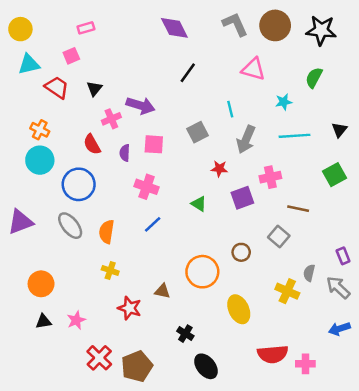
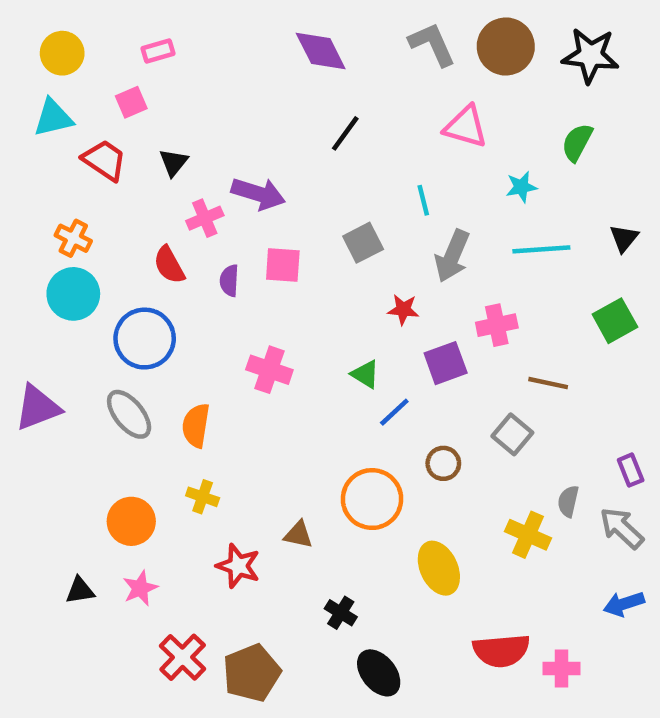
yellow circle: (20, 29) -> (62, 53), moved
pink cross: (147, 187) -> (269, 370), moved
blue line: (153, 224) -> (394, 412), moved
orange circle: (41, 284) -> (131, 521), moved

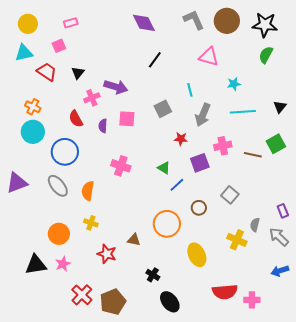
green semicircle: (577, 142) -> (266, 55), moved
brown line: (548, 383) -> (253, 155), moved
black triangle: (80, 590) -> (36, 265), size x1.6

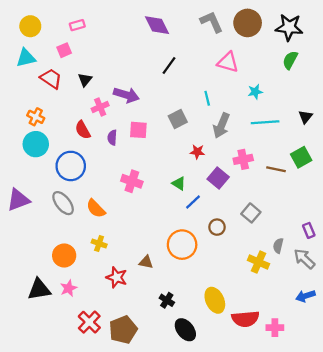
purple square: (200, 163) -> (218, 178), turned -30
orange semicircle: (88, 191) -> (96, 209), turned -54
yellow ellipse: (197, 255) -> (215, 300), moved

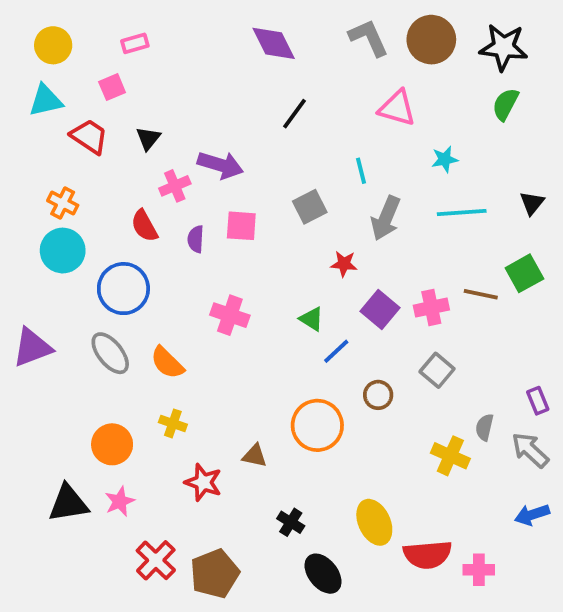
pink cross: (243, 159) -> (431, 308), moved

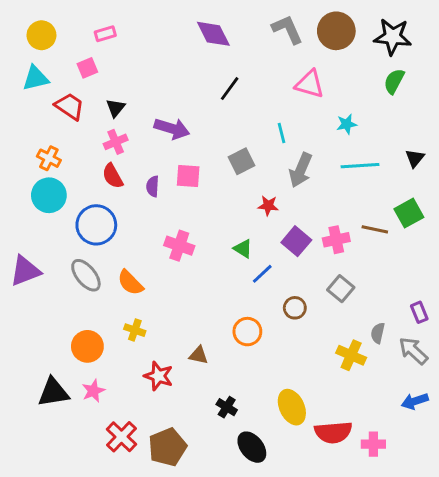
pink cross: (175, 186) -> (116, 142), moved
orange circle: (317, 425) -> (247, 332), size x0.7

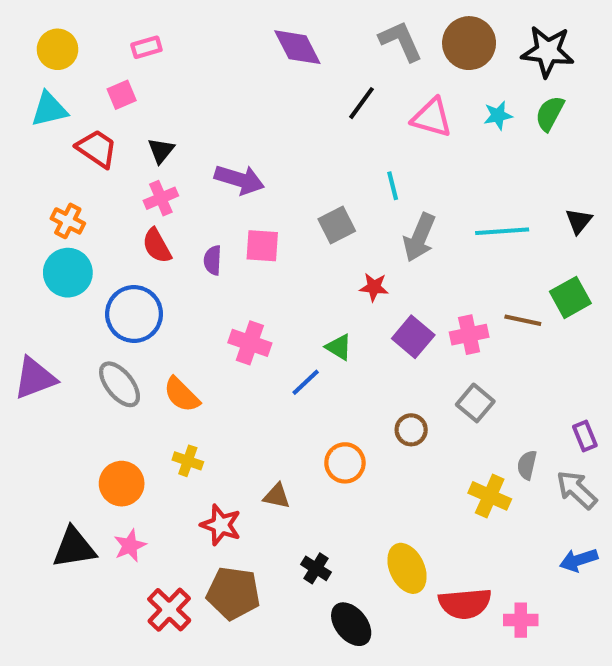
black line: (230, 89) -> (362, 103), moved
cyan star: (347, 124) -> (498, 115), moved
blue line: (262, 274) -> (306, 382), moved
brown pentagon: (167, 447) -> (233, 593), moved, turned 30

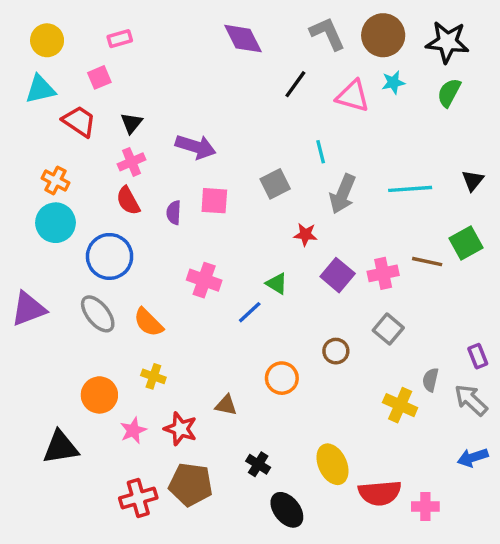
cyan star: (498, 115) -> (393, 83), moved
pink star: (130, 546) -> (133, 430), moved
red cross: (169, 610) -> (138, 498), turned 30

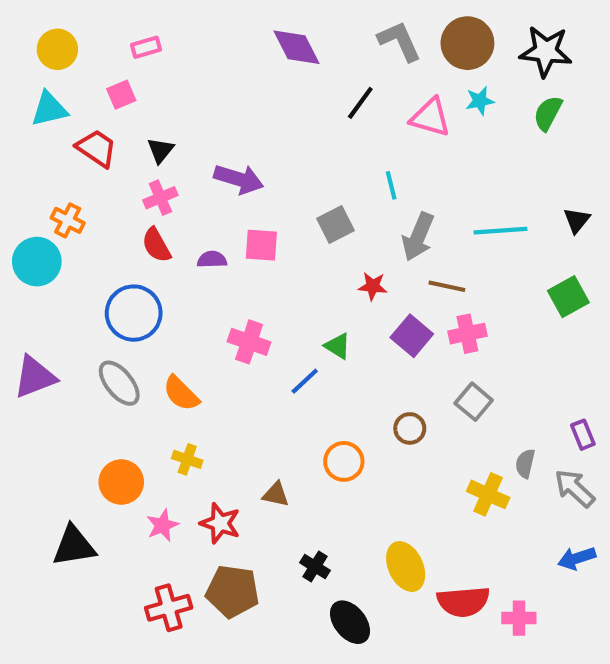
purple semicircle: (174, 213) -> (212, 259), turned 85
cyan circle: (55, 223) -> (37, 262), moved
brown line: (427, 262) -> (447, 286), moved

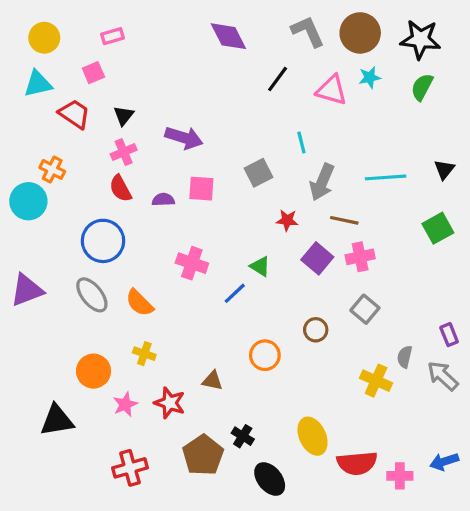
blue arrow: (577, 558) -> (444, 462), moved
brown pentagon: (233, 591) -> (203, 455), moved, turned 30

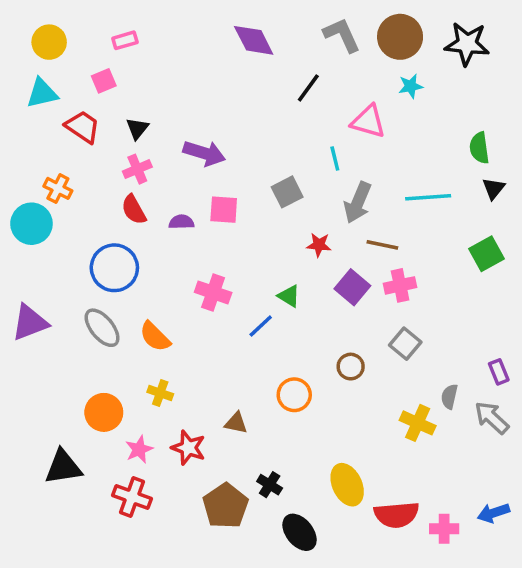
green semicircle: (422, 87) -> (479, 148), moved, turned -36
pink triangle: (332, 90) -> (368, 121), moved
red cross: (130, 468) -> (132, 497), moved, turned 36

